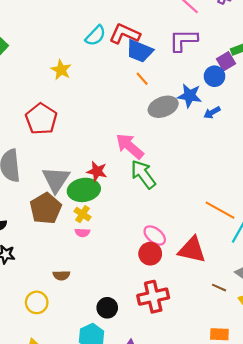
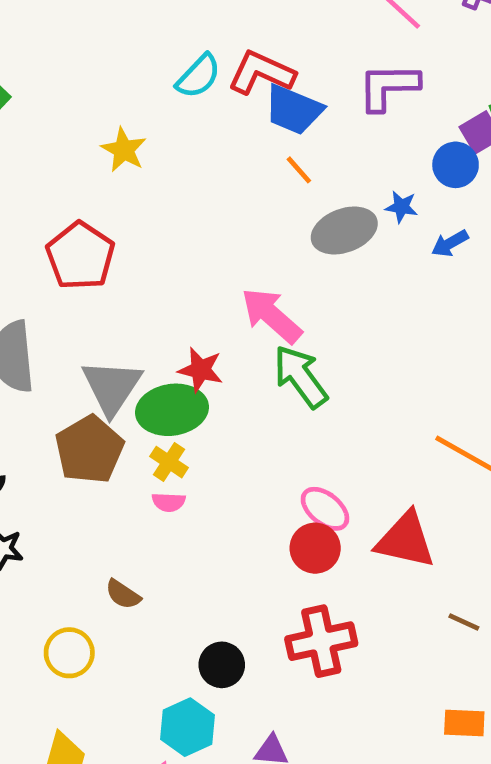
blue star: (190, 96) -> (401, 207), size x0.6
brown semicircle: (61, 275) -> (123, 594), turned 35

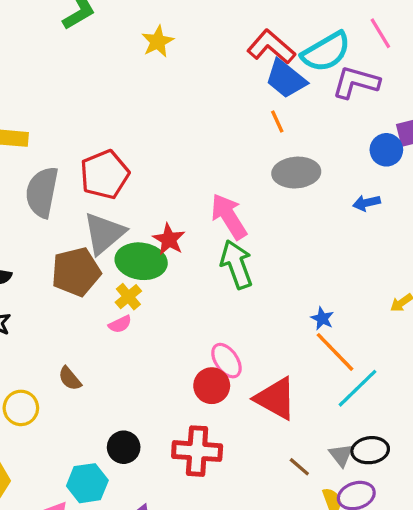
cyan semicircle: (198, 76) -> (326, 52), moved, size x1.4
yellow star: (124, 150) -> (158, 42), moved
blue star: (401, 207) -> (322, 318), moved
red pentagon: (80, 256) -> (105, 175), moved
pink semicircle: (169, 502) -> (120, 324), turned -45

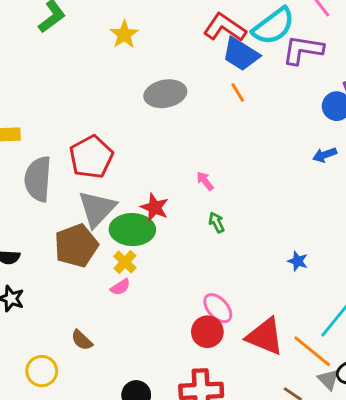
gray ellipse: (296, 173) -> (165, 94), moved
pink arrow: (229, 216) -> (205, 181), size x0.5
green arrow: (236, 264) -> (217, 222), size x0.5
orange line: (335, 352) -> (312, 351), moved

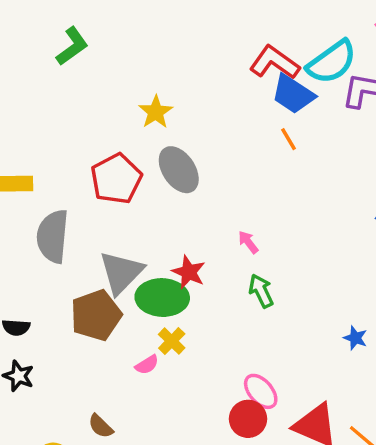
yellow star: (124, 34) -> (156, 112), moved
gray ellipse: (165, 94) -> (179, 170), moved, turned 66
red pentagon: (91, 157) -> (116, 179), moved
green arrow: (217, 222) -> (261, 291), size x1.4
yellow cross: (125, 262) -> (172, 341), moved

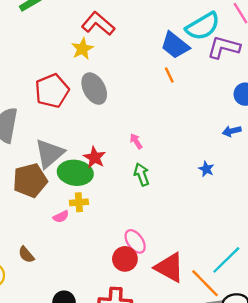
red L-shape: (275, 63) -> (98, 24), moved
blue star: (355, 338) -> (206, 169), moved
yellow cross: (172, 341) -> (79, 202), turned 36

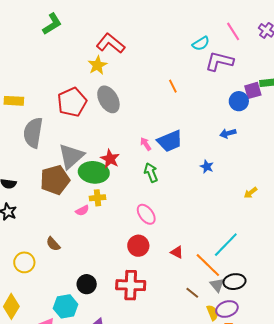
cyan semicircle: (203, 26) -> (201, 44), size x0.6
blue trapezoid: (175, 45) -> (170, 141), moved, turned -60
pink ellipse: (135, 241) -> (146, 214), moved
red triangle: (169, 267) -> (177, 252), size x0.5

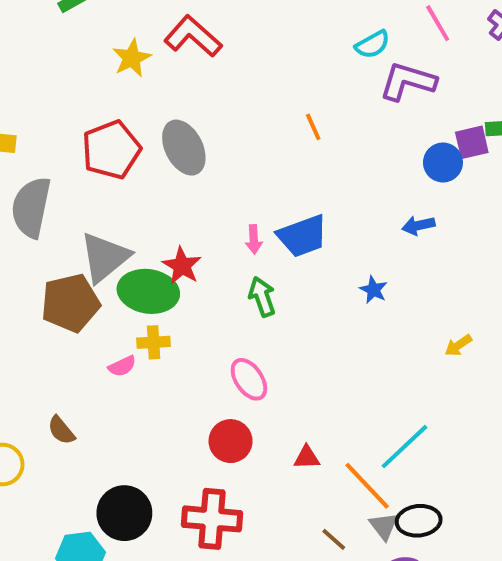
yellow star: (97, 65) -> (132, 58), moved
pink arrow: (146, 144) -> (254, 239), turned -152
red triangle: (177, 252) -> (307, 457), turned -32
black circle: (87, 284) -> (124, 513), size x1.4

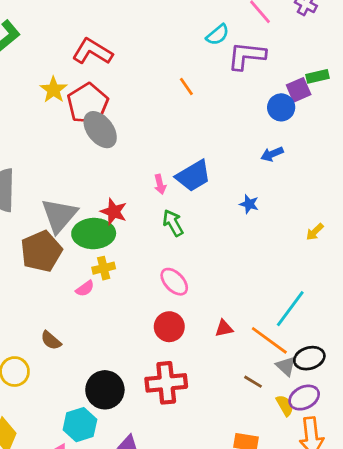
yellow star: (132, 58) -> (54, 90), moved
orange line: (313, 127) -> (186, 87), moved
red pentagon: (111, 150) -> (88, 104), moved

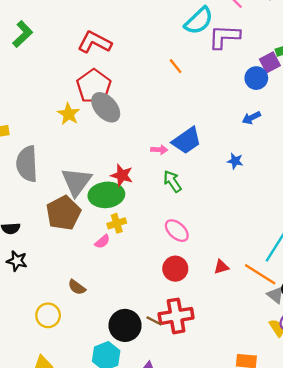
cyan semicircle: (218, 35) -> (199, 21), size x1.5
yellow star: (54, 90) -> (69, 114), moved
pink arrow: (160, 184) -> (159, 150), turned -70
brown line: (253, 382) -> (154, 321), moved

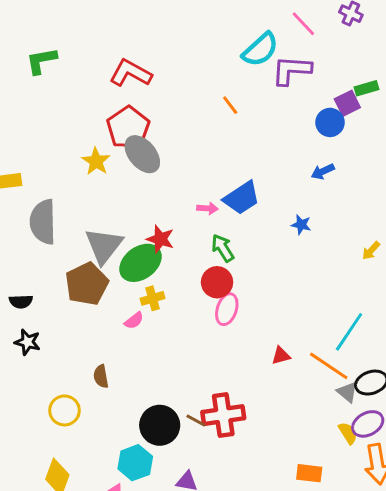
green L-shape: (23, 34) -> (41, 61), turned -148
green ellipse: (106, 195) -> (140, 263), turned -32
pink ellipse: (177, 231) -> (227, 309), turned 65
red circle: (175, 269) -> (217, 282), moved
brown semicircle: (77, 287) -> (101, 376), turned 42

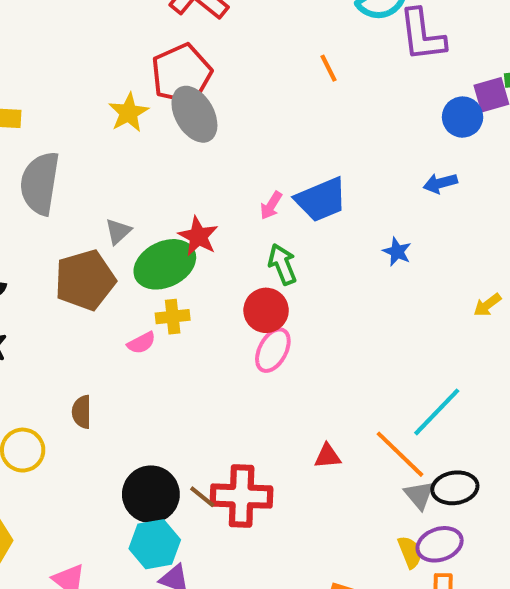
purple L-shape: (292, 70) -> (422, 35), turned -111
pink arrow: (207, 208) -> (271, 206), turned 108
gray triangle: (104, 246) -> (118, 231), size x0.5
red triangle: (281, 356) -> (328, 456), moved
cyan hexagon: (135, 463) -> (155, 544), moved

